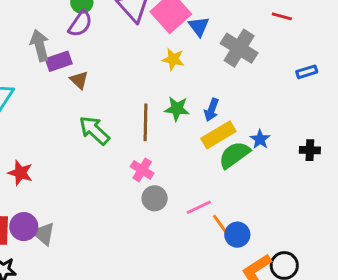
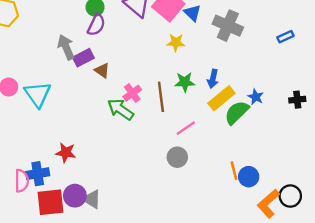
pink cross: (142, 170) -> (132, 93), moved, turned 30
pink line: (199, 207) -> (186, 128), moved
orange line: (221, 225) -> (234, 171), turned 30

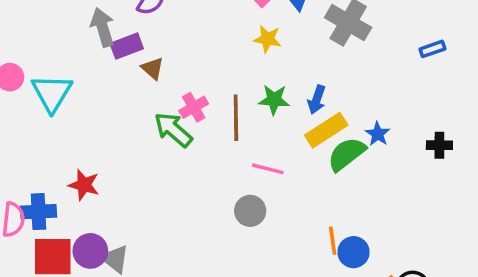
pink line: (186, 128) -> (268, 169), turned 42

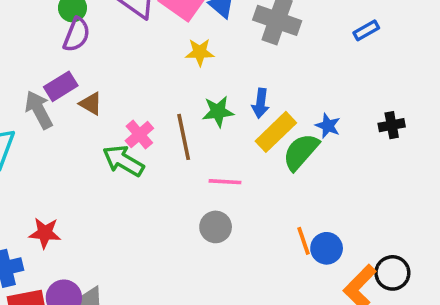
gray arrow: (102, 27) -> (39, 110), moved

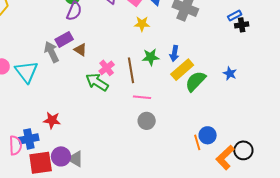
black cross: (392, 125) -> (242, 25), moved
blue star: (328, 126) -> (230, 73), moved
pink line: (225, 182) -> (142, 97), moved
orange line: (304, 241) -> (197, 142), moved

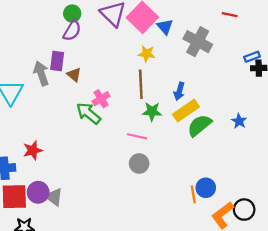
purple rectangle: (64, 39) -> (57, 61), turned -60
green star: (151, 57) -> (152, 112), moved
brown line: (131, 70) -> (141, 84), moved
red star: (52, 120) -> (33, 150), turned -30

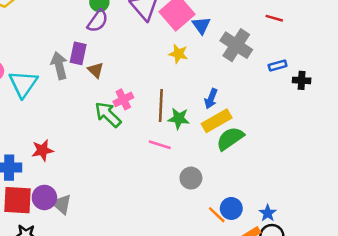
blue rectangle: (252, 57) -> (278, 65), moved
brown line: (141, 84) -> (161, 105), moved
blue star: (239, 121) -> (268, 213), moved
gray circle: (139, 164) -> (191, 178), moved
orange line: (193, 194) -> (217, 215), turned -42

